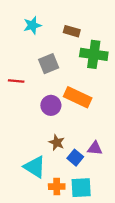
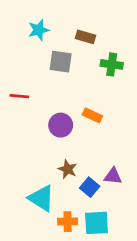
green cross: (94, 54) -> (112, 64), size x0.7
gray square: (49, 64) -> (61, 62), moved, turned 30
orange rectangle: (78, 97) -> (92, 115), size x0.6

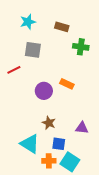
gray square: (61, 62) -> (33, 50), moved
red line: (19, 96) -> (14, 70), turned -32
blue square: (90, 187) -> (59, 144), moved, turned -32
cyan square: (96, 223) -> (70, 162), turned 36

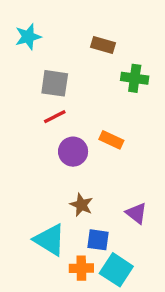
cyan star: (28, 22) -> (28, 37), moved
red line: (14, 70) -> (55, 117), moved
purple triangle: (82, 128) -> (136, 213), turned 32

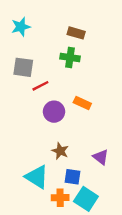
green cross: (135, 78) -> (70, 57), moved
gray square: (55, 83) -> (23, 67), moved

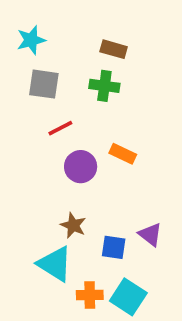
gray square: (23, 67) -> (44, 84), moved
brown star: (60, 151) -> (73, 225), moved
blue square: (72, 177) -> (114, 247), moved

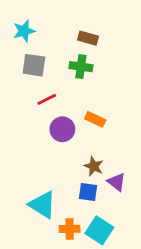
brown star: (73, 225) -> (94, 166), moved

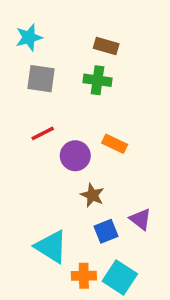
red line: (47, 99) -> (43, 133), moved
brown star: (94, 166) -> (92, 195), moved
blue square: (88, 192) -> (106, 231), turned -30

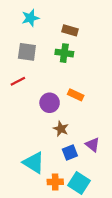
cyan star: (29, 37) -> (30, 18), moved
red line: (43, 133) -> (18, 81), moved

